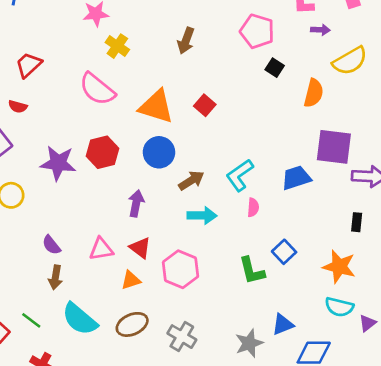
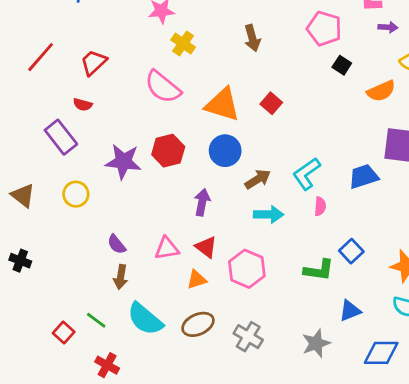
brown arrow: (186, 41) -> (252, 38), turned -35
orange semicircle: (314, 93) -> (381, 91), turned 52
green L-shape: (252, 271) -> (319, 270), turned -68
blue triangle: (283, 324) -> (350, 311), moved

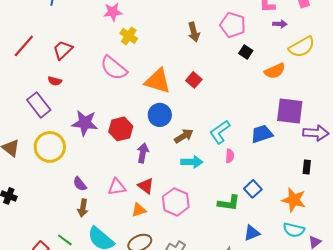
brown arrow: (252, 38) -> (194, 32), moved
red hexagon: (168, 151) -> (121, 129), moved
yellow circle: (76, 194) -> (50, 147), size x1.6

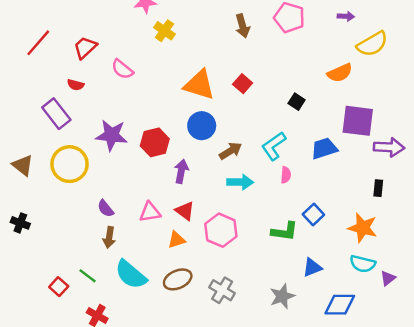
black square: (246, 52) -> (297, 102), moved
pink semicircle: (114, 68) -> (122, 69), moved, size x0.7

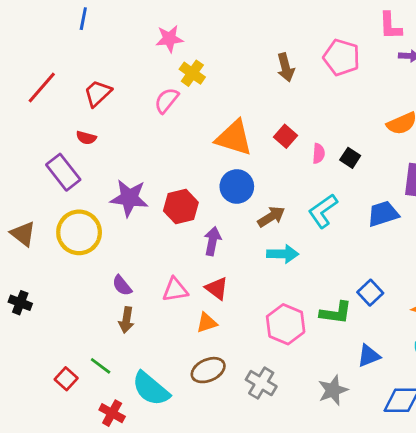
pink semicircle: (122, 69) -> (167, 100), moved, turned 90
pink semicircle: (286, 175) -> (319, 153), moved
pink hexagon: (221, 230) -> (286, 324), moved
cyan semicircle: (131, 275) -> (151, 389), moved

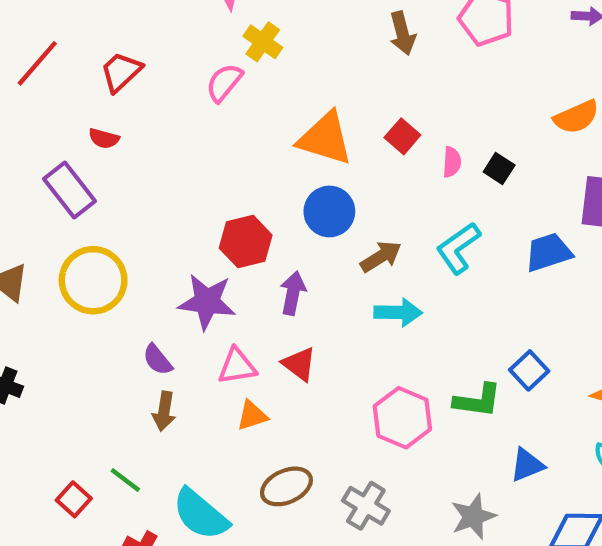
purple star: (129, 198) -> (207, 302), moved
orange triangle: (207, 323) -> (252, 416), moved

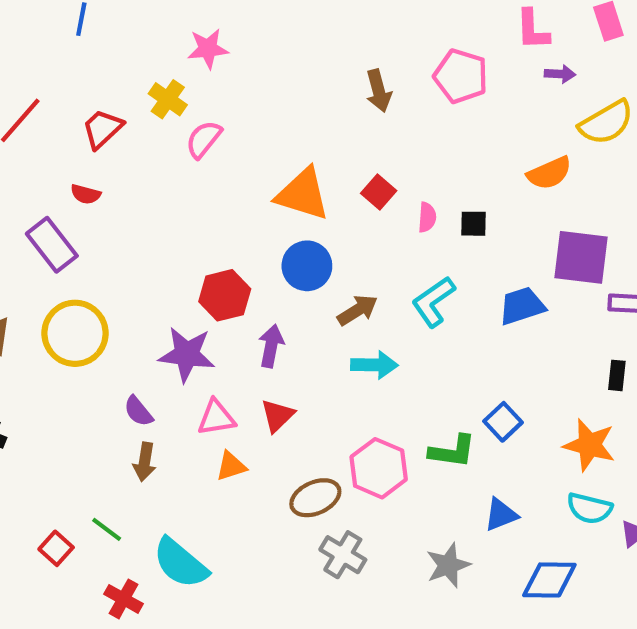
yellow cross: (263, 42) -> (168, 99), moved
black square: (499, 169) -> (473, 224), turned -32
red triangle: (299, 364) -> (277, 416), turned 39
brown ellipse: (286, 486) -> (315, 498), moved

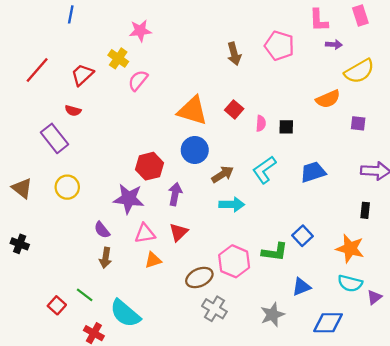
purple square: (581, 257) -> (358, 123), moved, size x0.5
yellow circle: (75, 333) -> (67, 187), size x0.7

